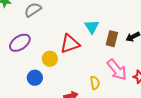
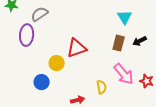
cyan triangle: (92, 27) -> (125, 17), moved
purple ellipse: (20, 43) -> (27, 35), moved, turned -50

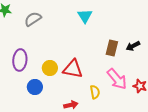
cyan triangle: (125, 17) -> (85, 16), moved
purple ellipse: (27, 35) -> (20, 60), moved
red triangle: (77, 48) -> (73, 69), moved, turned 30

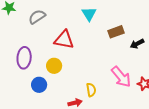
brown rectangle: (112, 48) -> (116, 32), moved, turned 56
red triangle: (73, 69) -> (64, 40), moved
yellow semicircle: (95, 92) -> (91, 90), moved

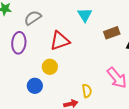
red triangle: (64, 40) -> (60, 41), turned -30
purple ellipse: (24, 58) -> (19, 43), moved

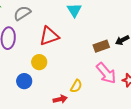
brown rectangle: (112, 33) -> (101, 46), moved
yellow semicircle: (87, 91) -> (76, 86), turned 40

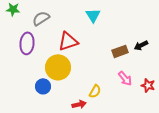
yellow circle: (39, 62) -> (58, 67), size x1.6
pink arrow: (106, 73) -> (125, 78), size x0.7

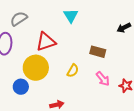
black arrow: (141, 45) -> (124, 28), moved
brown rectangle: (120, 51) -> (98, 52), turned 35
yellow semicircle: (95, 91) -> (73, 71), moved

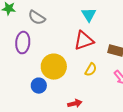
gray semicircle: (19, 19) -> (37, 18), turned -114
red triangle: (46, 42) -> (84, 41), moved

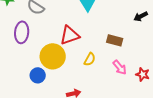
red triangle: (84, 41) -> (70, 35), moved

